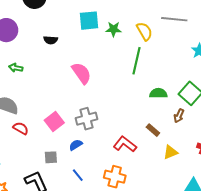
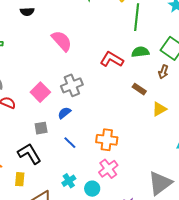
green line: (136, 61) -> (137, 17), moved
red L-shape: (125, 144) -> (112, 59), moved

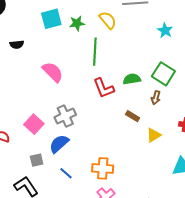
green line: (137, 17) -> (95, 52), moved
red L-shape: (112, 59) -> (104, 88), turned -140
blue semicircle: (64, 113) -> (59, 144), size x1.5

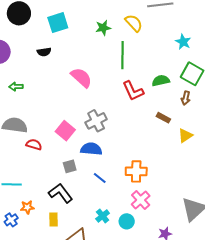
cyan square: (51, 19) -> (58, 23), moved
cyan star: (165, 30) -> (183, 42), moved
blue semicircle: (59, 144) -> (91, 149), turned 50

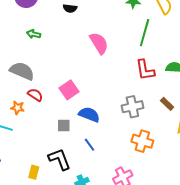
gray cross: (96, 121) -> (132, 107), moved
orange cross: (136, 171) -> (142, 141), moved
black L-shape: (61, 193) -> (60, 159), moved
orange star: (27, 207) -> (17, 108), moved

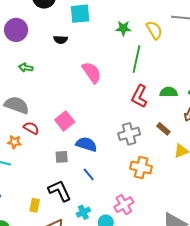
red L-shape: (145, 70) -> (139, 96), turned 40

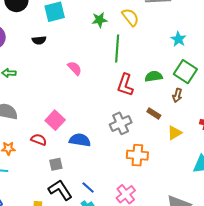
pink semicircle: (92, 72) -> (75, 68), size x0.7
red semicircle: (31, 128) -> (39, 140), moved
gray square: (62, 157) -> (56, 164), moved
blue line: (89, 174) -> (88, 188), moved

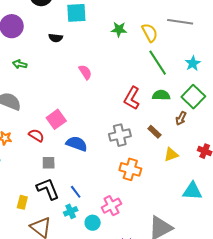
green line: (117, 48) -> (158, 63), moved, turned -48

